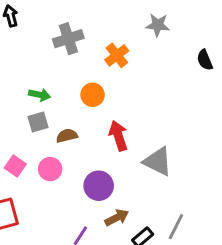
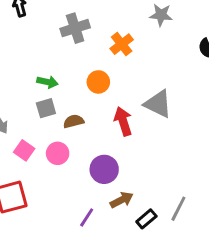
gray triangle: (158, 161) -> (158, 104), moved

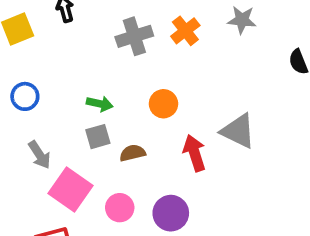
orange cross: (122, 44) -> (185, 31), moved
pink square: (24, 150) -> (70, 189), size x1.6
pink circle: (58, 153) -> (120, 208), moved

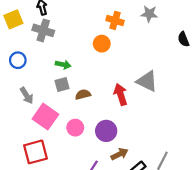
orange cross: (185, 31) -> (115, 20), turned -35
gray cross: (134, 36) -> (43, 30), moved, turned 35
orange circle: (163, 104) -> (102, 44), moved

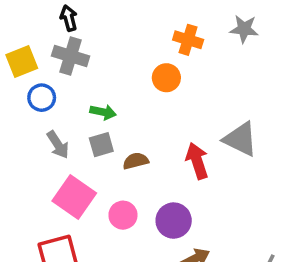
yellow square: (13, 19) -> (22, 61), moved
blue circle: (18, 60) -> (42, 98), moved
gray arrow: (27, 96) -> (58, 145), moved

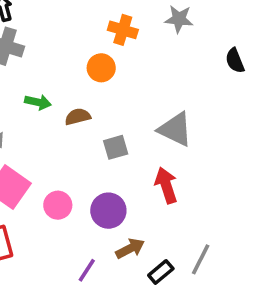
gray square: (101, 145) -> (116, 147), moved
brown semicircle: (136, 161) -> (78, 117), moved
red arrow: (197, 161) -> (166, 185), moved

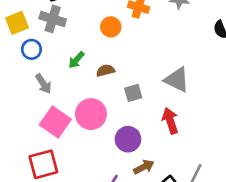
orange circle: (101, 68) -> (111, 27), moved
green arrow: (38, 102) -> (76, 60), turned 120
pink circle: (58, 205) -> (91, 114), moved, size x1.5

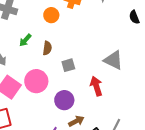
brown semicircle: (105, 70) -> (47, 48), turned 112
gray triangle: (177, 80) -> (113, 60), moved

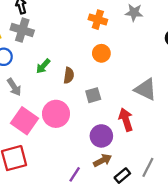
orange circle: (51, 15) -> (101, 53), moved
purple circle: (64, 100) -> (101, 136), moved

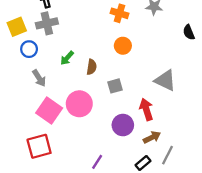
gray cross: (22, 30) -> (47, 23), turned -30
brown arrow: (103, 160) -> (152, 137), moved

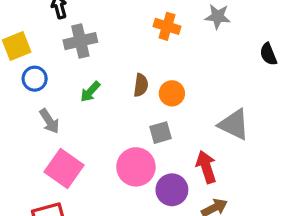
gray cross: (47, 23) -> (80, 41), moved
orange circle: (123, 46) -> (172, 93), moved
brown semicircle: (92, 67) -> (141, 85), moved
pink circle: (79, 104) -> (136, 167), moved

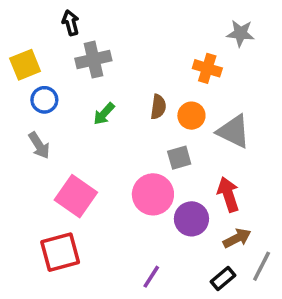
orange cross: (167, 26) -> (207, 68), moved
gray arrow: (49, 121) -> (39, 145), moved
gray triangle: (234, 124) -> (234, 131), moved

